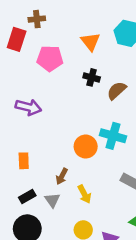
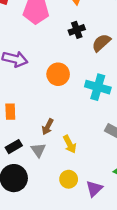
black cross: (92, 77) -> (77, 30), turned -35
orange circle: (86, 147) -> (58, 74), moved

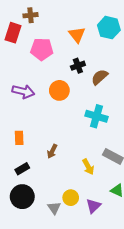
orange circle: (58, 74) -> (59, 90), moved
yellow arrow: (70, 144) -> (88, 167), moved
gray triangle: (38, 150) -> (54, 208), moved

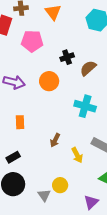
orange triangle: (77, 35) -> (53, 12), moved
orange rectangle: (19, 138) -> (20, 122), moved
brown arrow: (52, 151) -> (55, 140), moved
purple triangle: (93, 206) -> (91, 202), moved

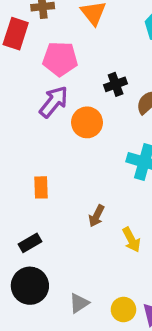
purple arrow: (14, 82) -> (54, 102), moved, turned -65
yellow circle: (60, 185) -> (123, 309), moved
gray triangle: (44, 195) -> (79, 303), turned 32

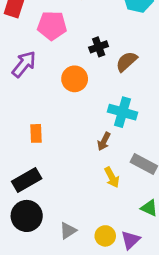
purple arrow: (54, 102) -> (24, 64), moved
brown arrow: (97, 216) -> (104, 141), moved
black rectangle: (30, 243) -> (27, 180), size x1.5

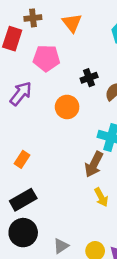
orange rectangle: (36, 133) -> (22, 159), moved, turned 35
brown arrow: (104, 141) -> (94, 164), size x1.5

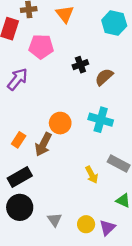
orange circle: (67, 107) -> (60, 123), moved
brown arrow: (94, 164) -> (43, 144), moved
gray triangle: (61, 246) -> (55, 220), turned -32

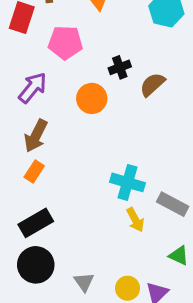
cyan cross: (101, 120) -> (128, 182), moved
orange circle: (60, 123) -> (92, 98), moved
brown arrow: (43, 144) -> (36, 136), moved

